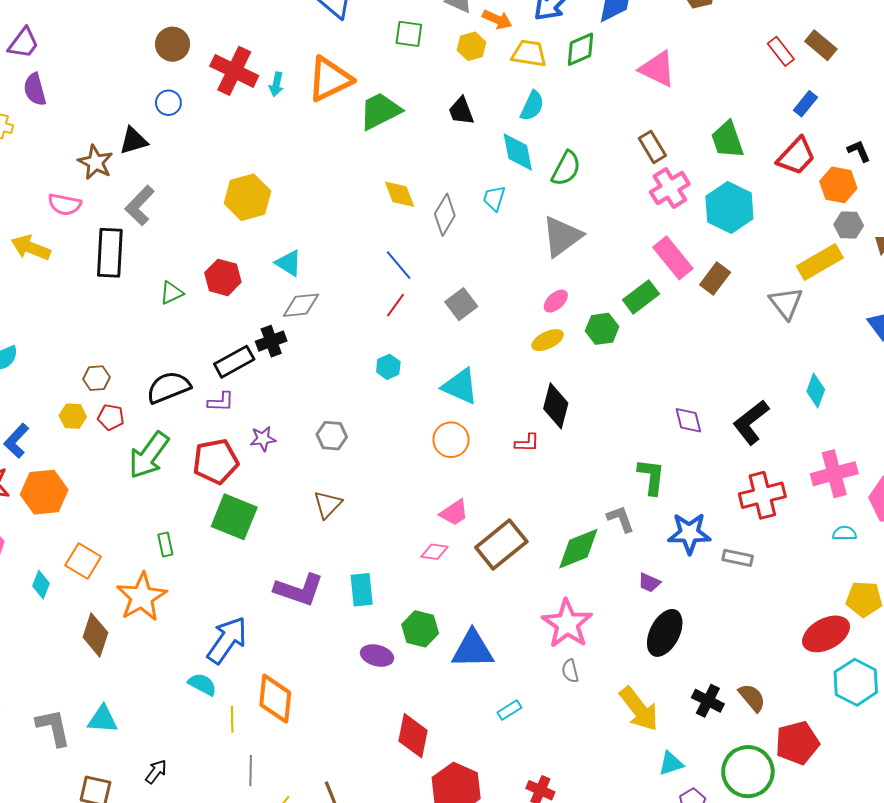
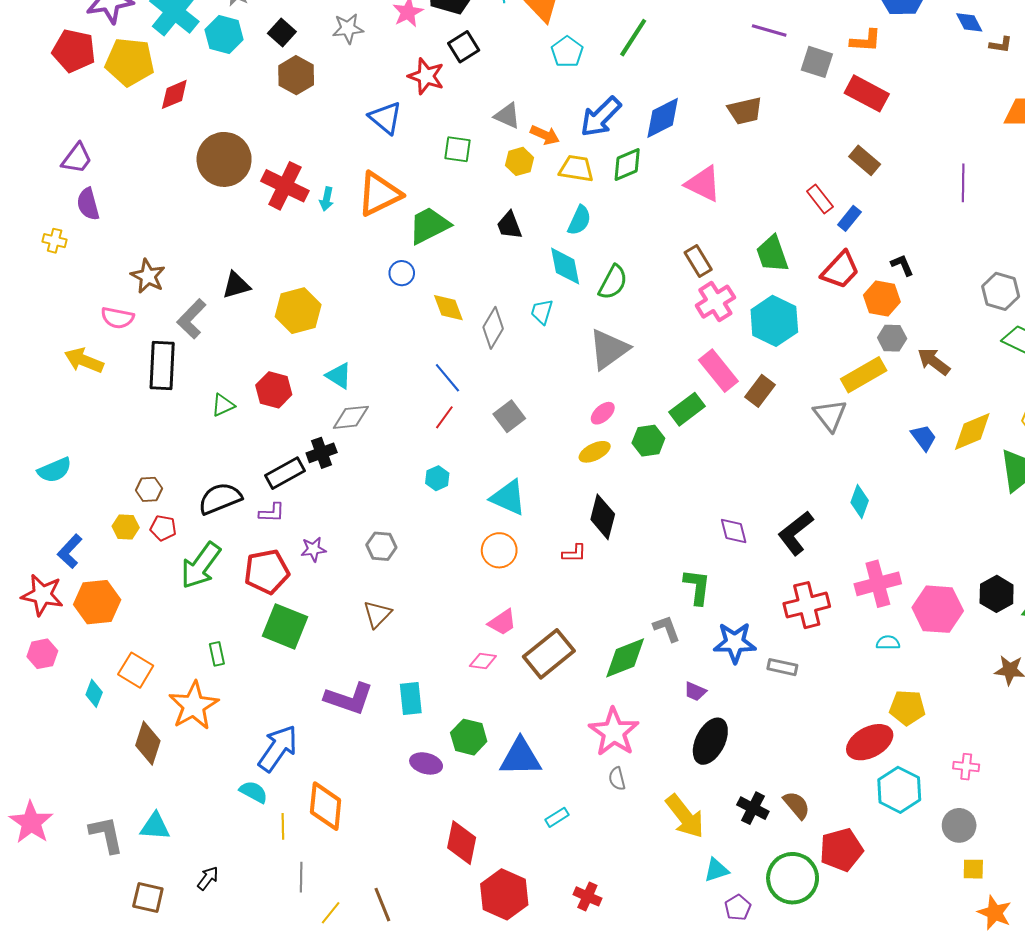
brown circle: (173, 44) -> (224, 159), size x1.6
red rectangle: (781, 51) -> (820, 199), moved
blue circle: (168, 103) -> (402, 273), moved
black triangle: (133, 141) -> (236, 285), moved

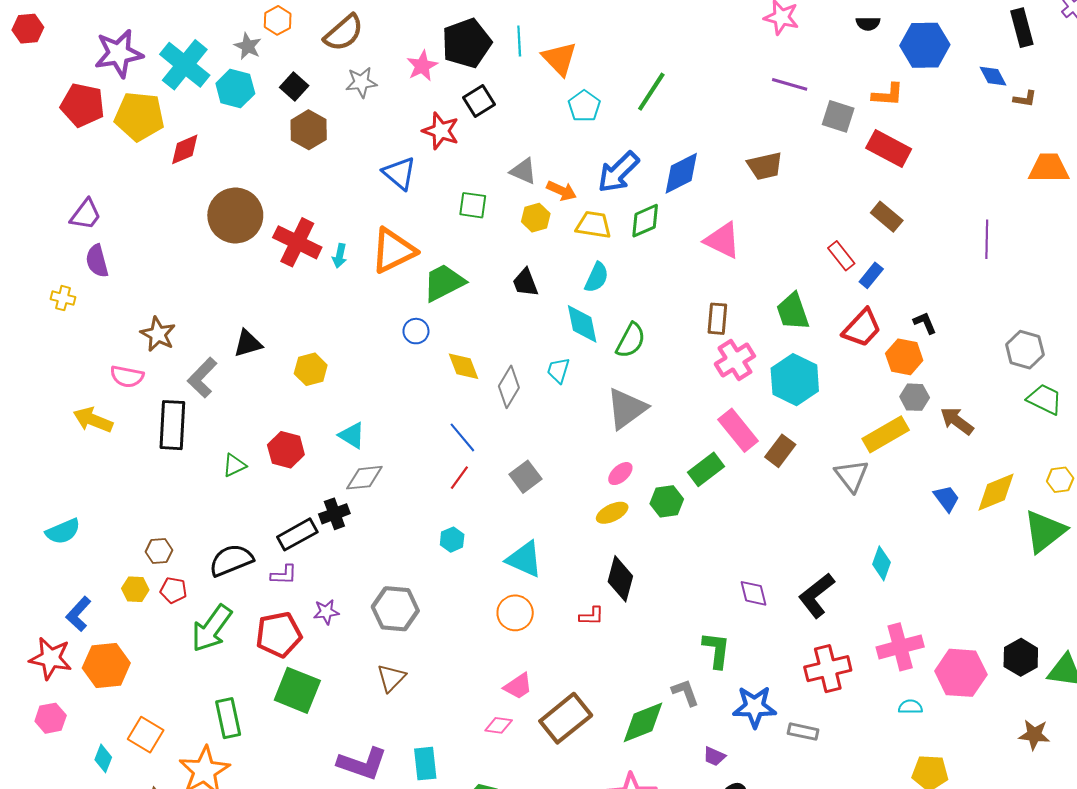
brown rectangle: (698, 261) -> (717, 319), turned 36
yellow hexagon: (298, 311) -> (311, 369), size x0.7
gray hexagon: (381, 546) -> (395, 609), size x1.5
green rectangle: (217, 654) -> (228, 718), size x1.6

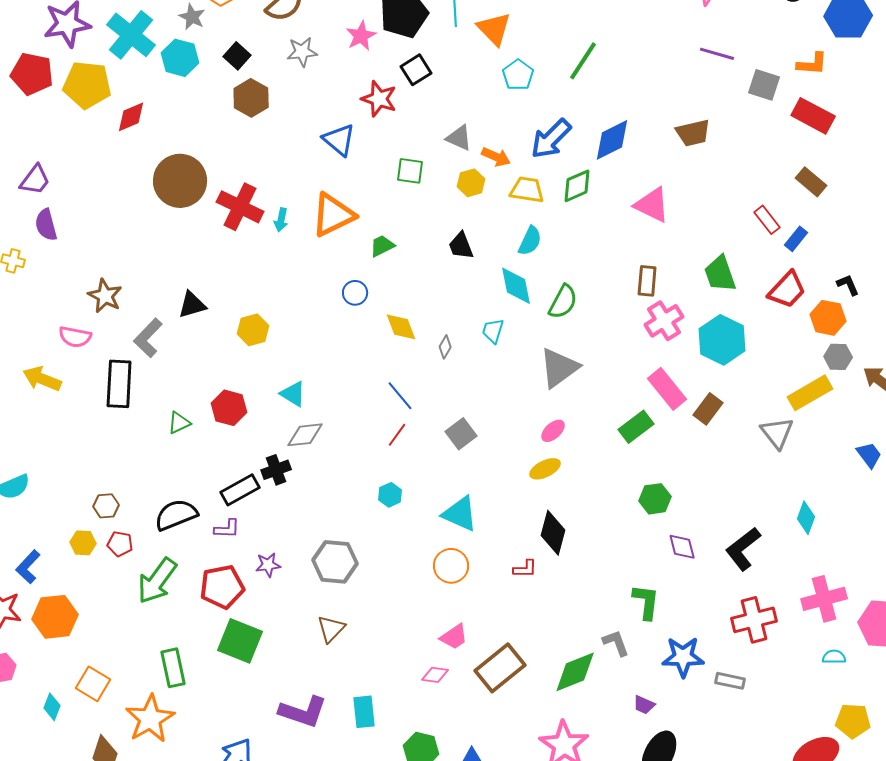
green trapezoid: (444, 283) -> (382, 246), size x0.6
gray diamond: (509, 387) -> (445, 347), size x0.6
green hexagon: (667, 501) -> (655, 499), moved

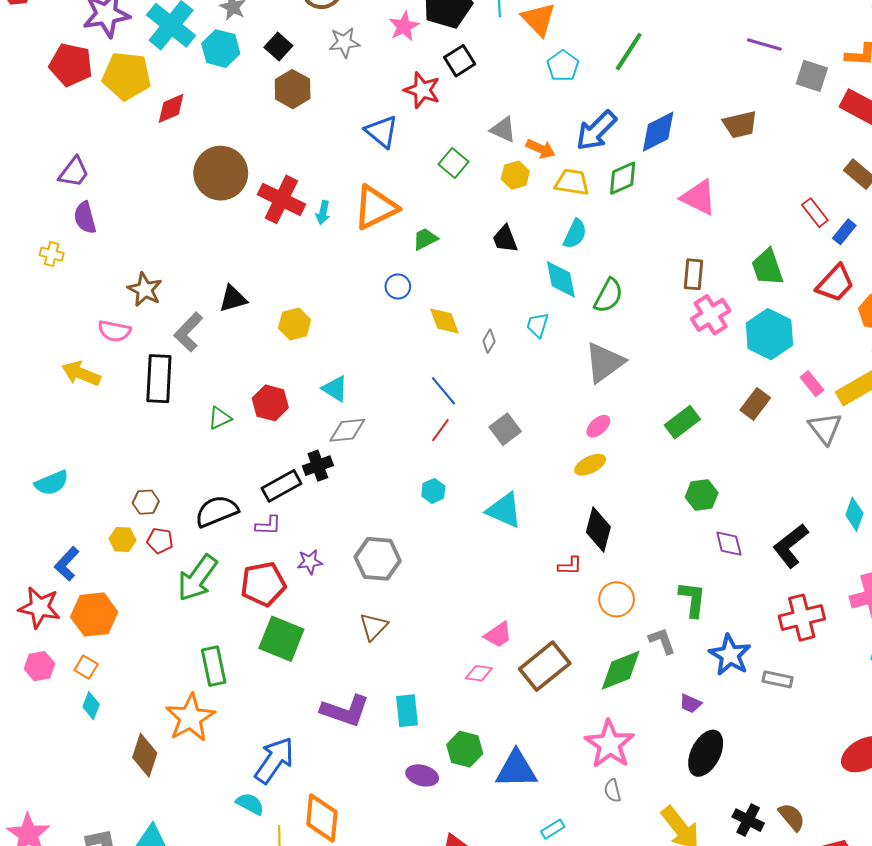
green square: (410, 171) -> (454, 163), turned 32
pink rectangle: (667, 389) -> (812, 384), moved, size x0.6
orange circle: (451, 566) -> (617, 599), moved
blue star: (683, 657) -> (730, 655), turned 30
orange square: (93, 684) -> (86, 667), moved, size x0.7

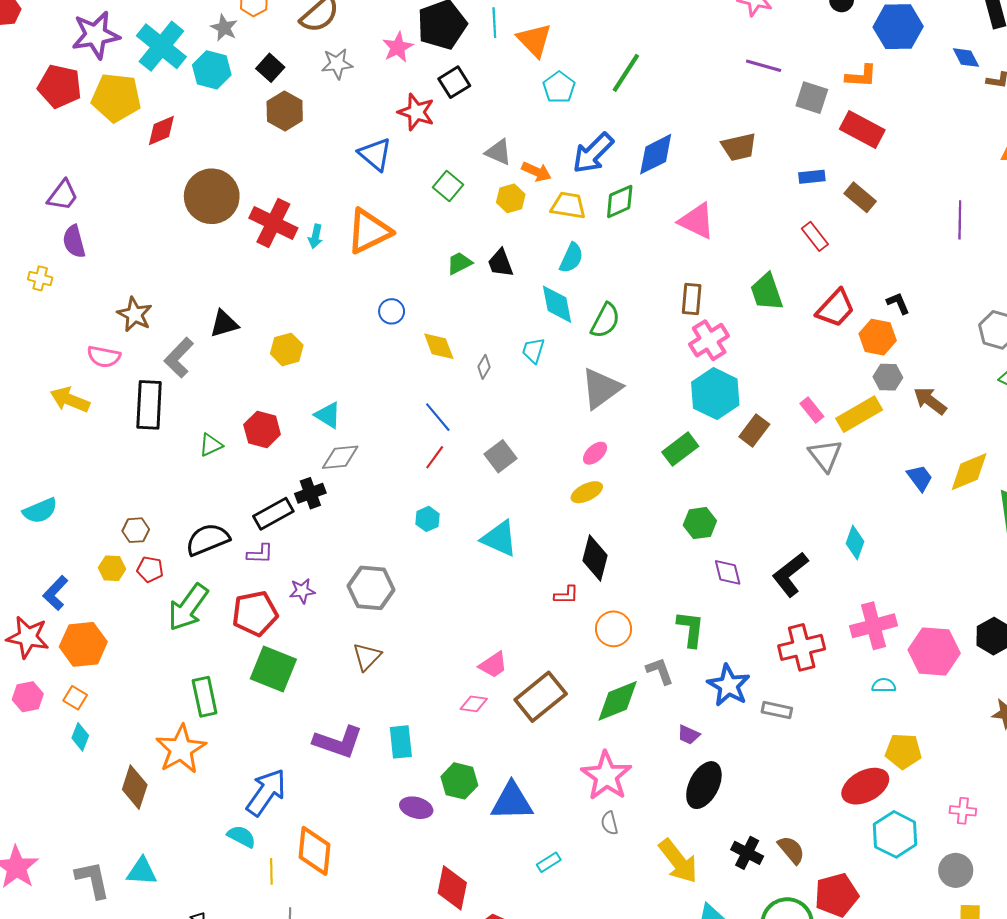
blue rectangle: (844, 232) -> (812, 177), moved, turned 45
green trapezoid: (425, 239) -> (459, 263), moved
cyan hexagon: (769, 334) -> (715, 394), moved

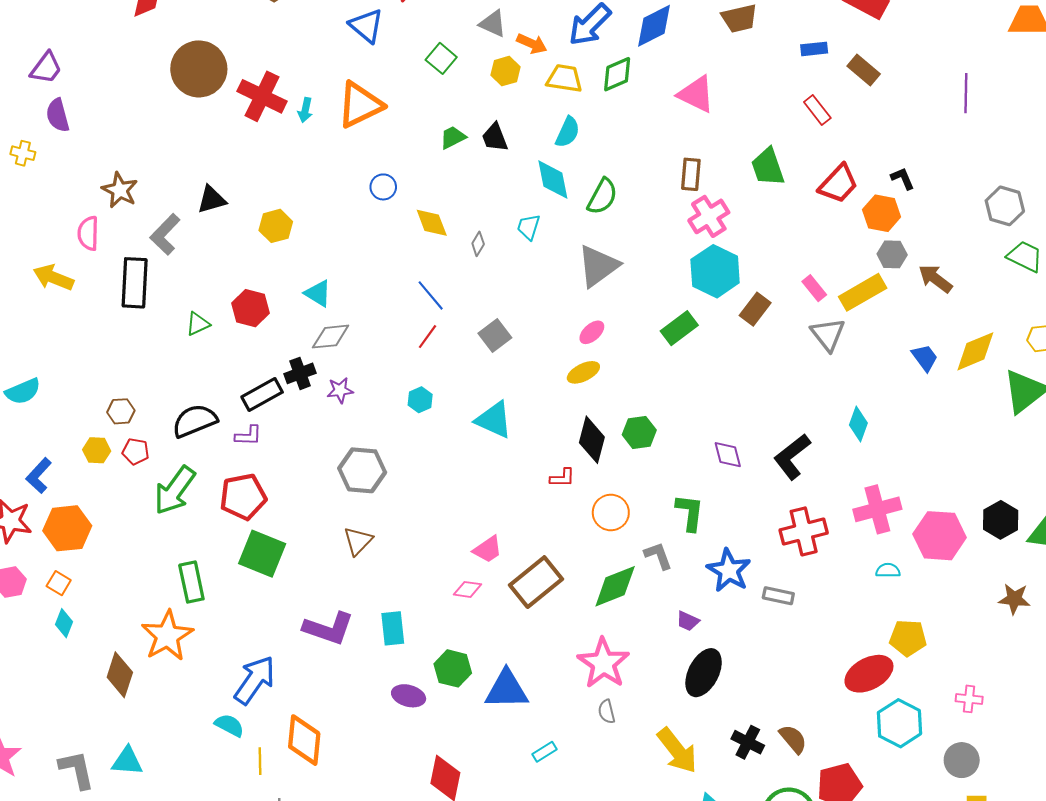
pink semicircle: (104, 357) -> (88, 233), turned 80
green hexagon: (700, 523) -> (639, 432), moved
purple star: (302, 591) -> (340, 390), moved

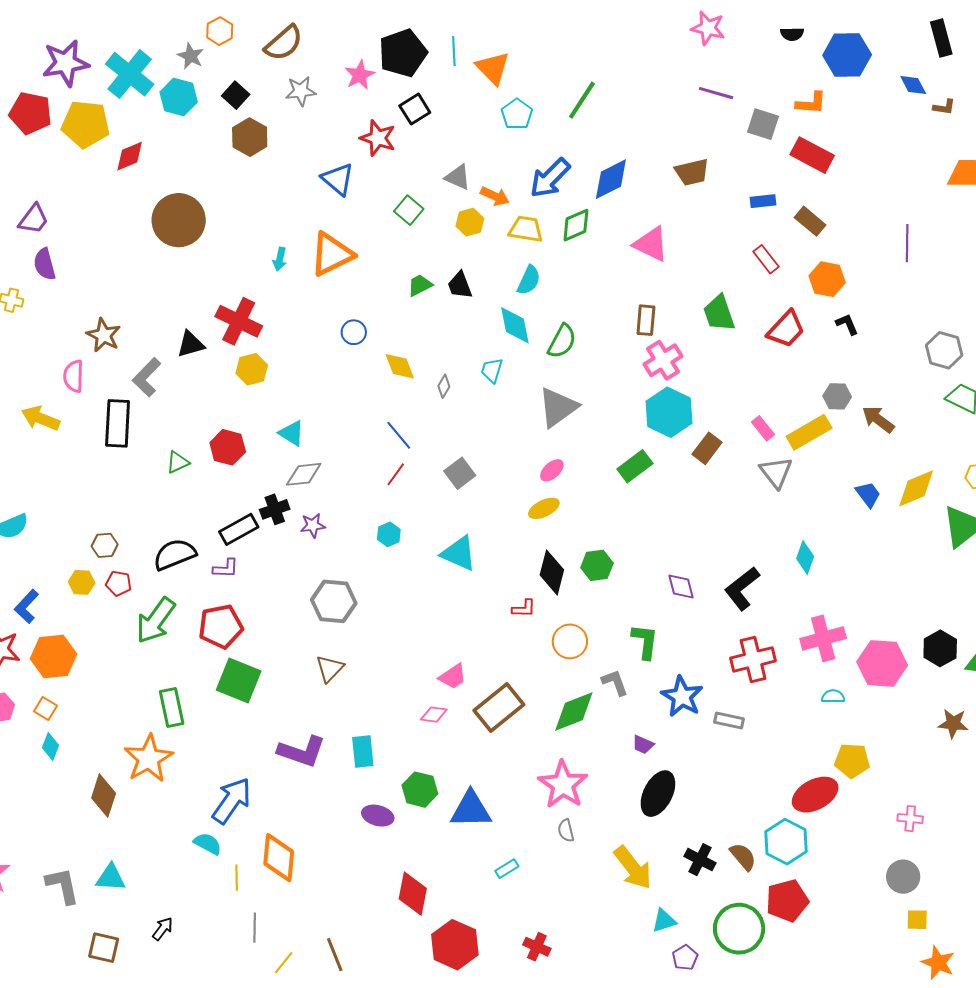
red cross: (262, 96) -> (239, 321), moved
orange hexagon: (882, 213) -> (827, 279), moved
cyan hexagon: (899, 723) -> (786, 842), moved

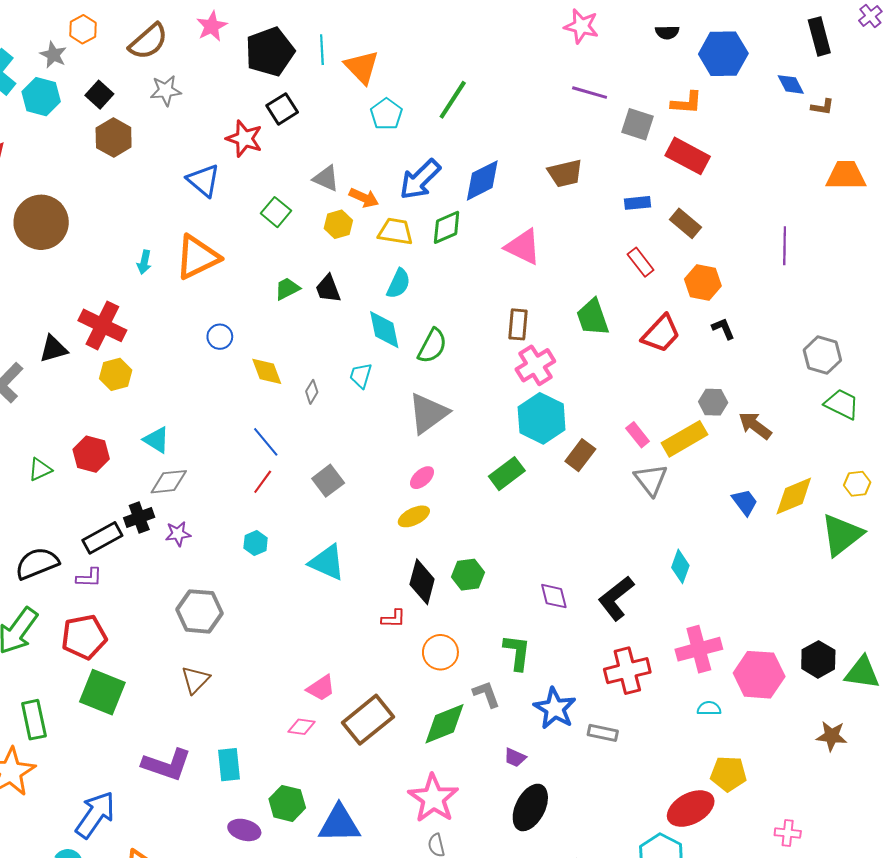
pink star: (360, 75) -> (212, 26), moved

